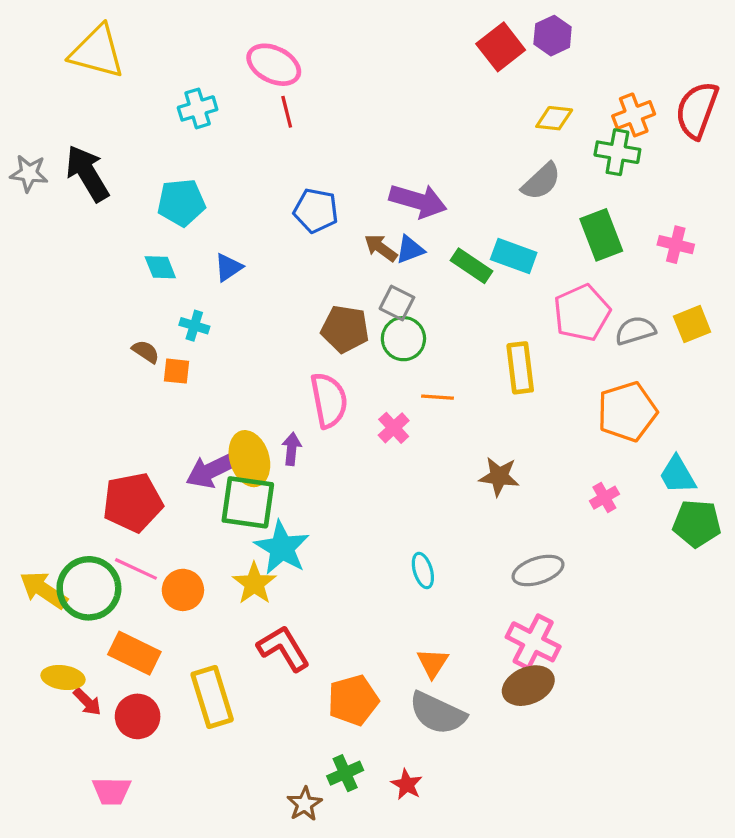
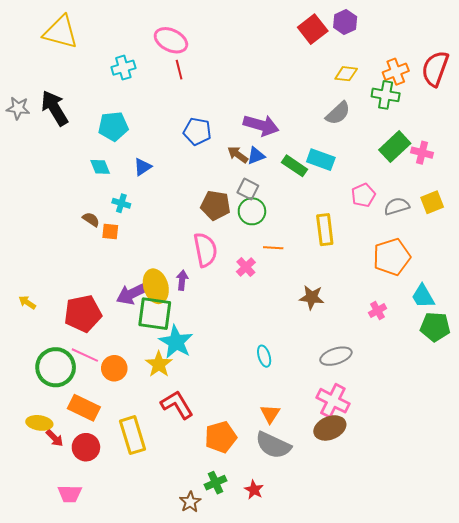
green rectangle: (601, 235) -> (395, 147), moved, turned 68
pink pentagon: (582, 313) -> (363, 195), size x0.7
yellow arrow: (44, 590) -> (27, 302), moved, size x0.6

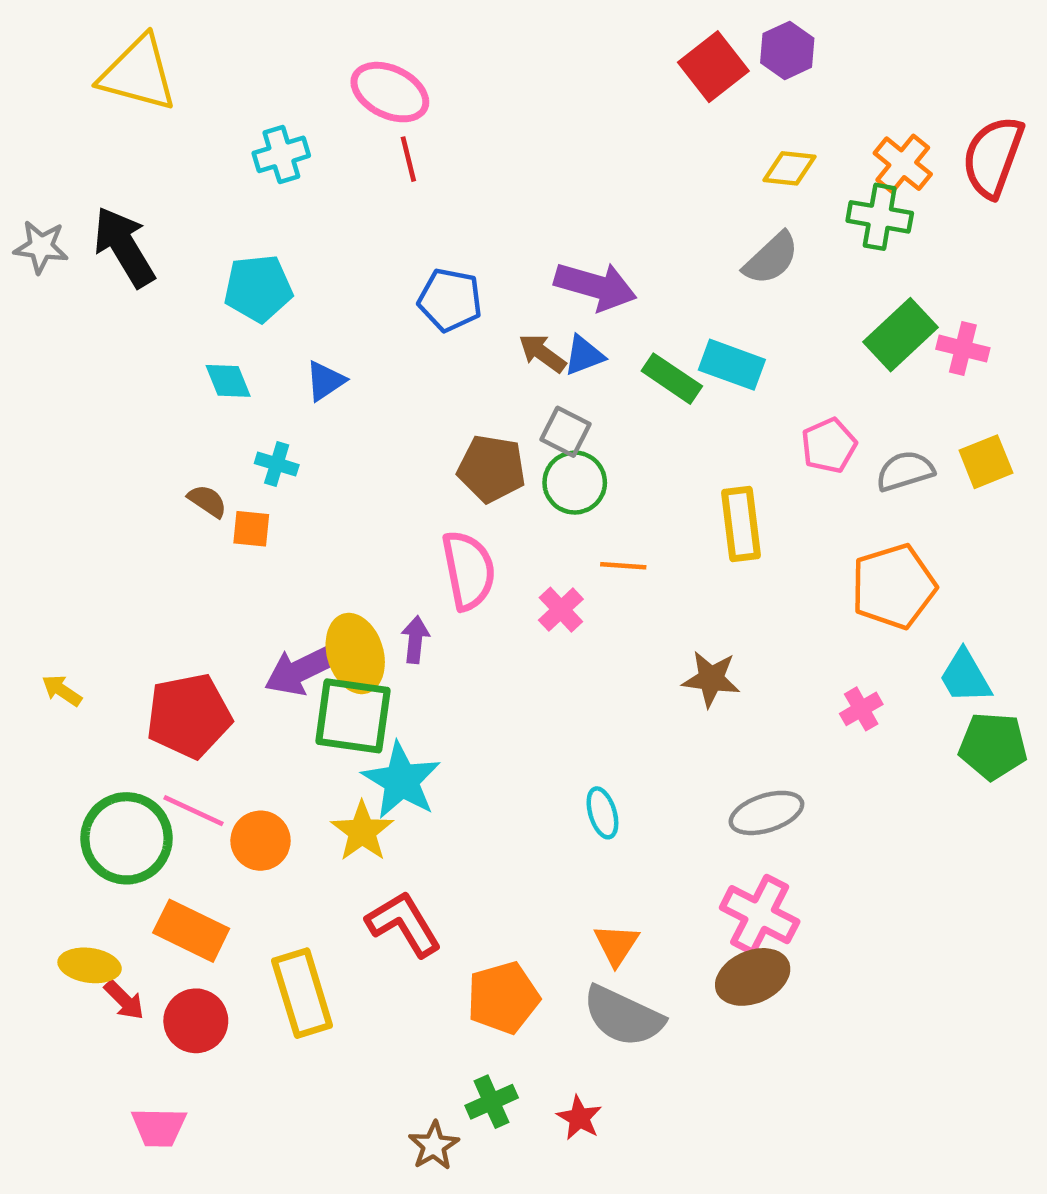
orange cross: (396, 72) -> (903, 164), turned -30

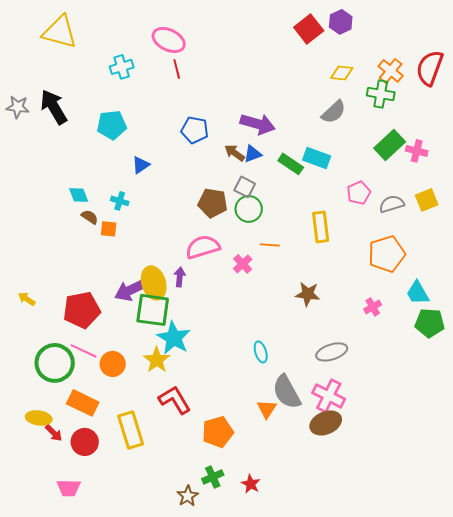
cyan diamond: (228, 381) -> (79, 195), moved
pink semicircle: (468, 570) -> (203, 247), turned -96
gray semicircle: (623, 1016) -> (287, 392), moved, turned 36

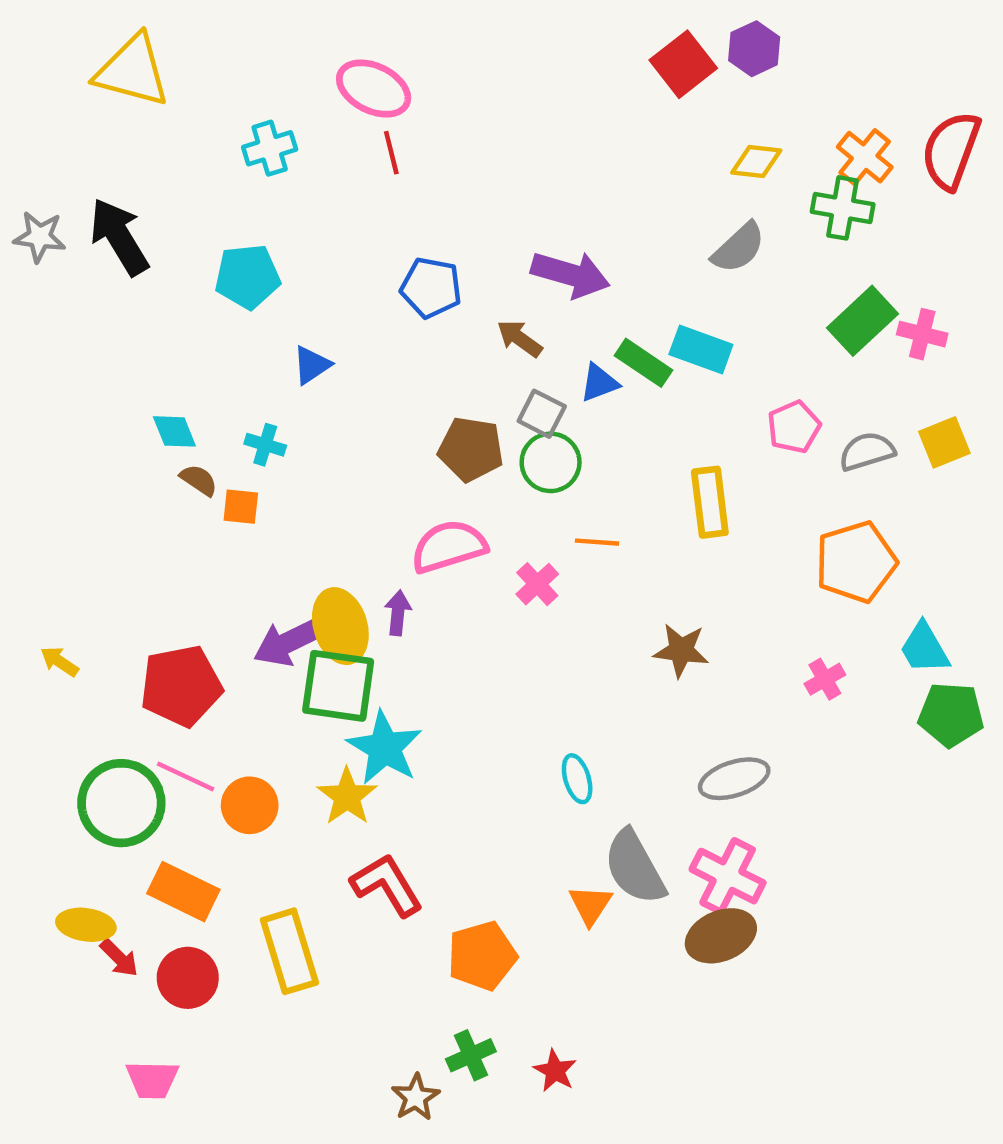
blue triangle: (253, 154) -> (599, 383), moved

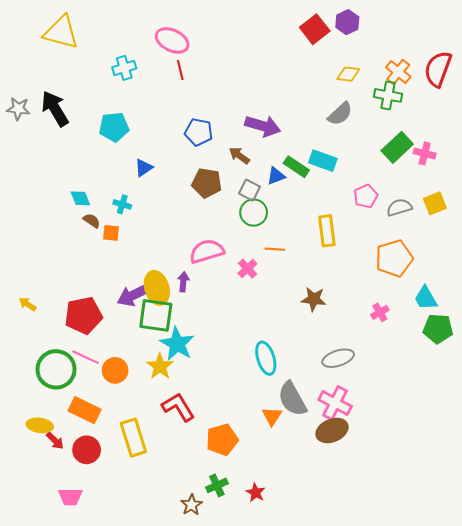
brown pentagon: (471, 449) -> (207, 183), moved
cyan ellipse: (577, 779) -> (266, 358), size x1.5

